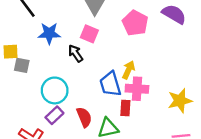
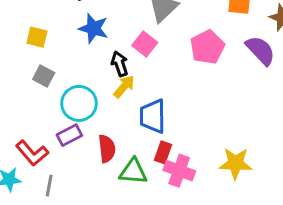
gray square: (22, 65) -> (44, 76), moved
yellow arrow: (128, 70) -> (124, 87), moved
pink cross: (137, 89) -> (179, 171), moved

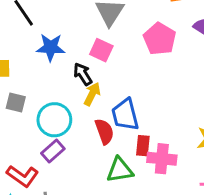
red semicircle: (107, 149) -> (104, 131), moved

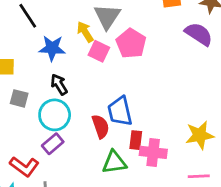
pink pentagon: (160, 39) -> (131, 43), moved
black arrow: (83, 74) -> (59, 84), moved
yellow arrow: (92, 94) -> (85, 32), moved, turned -60

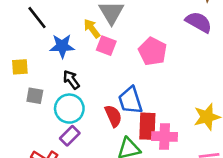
pink pentagon: (131, 43) -> (153, 51), moved
red rectangle: (136, 140) -> (147, 126), size x1.5

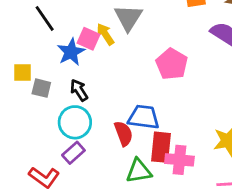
blue star: (62, 46) -> (71, 52), turned -30
pink square: (106, 46) -> (88, 39), moved
gray square: (35, 96) -> (41, 88), moved
blue trapezoid: (130, 100) -> (144, 117), turned 112

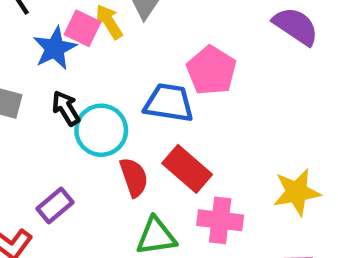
blue trapezoid: (144, 117) -> (169, 103), moved
cyan circle: (75, 122) -> (101, 130), moved
red rectangle: (161, 147) -> (187, 169), moved, turned -56

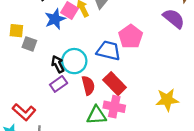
black arrow: (66, 108) -> (58, 64), moved
purple rectangle: (55, 205) -> (59, 84), moved
pink cross: (220, 220) -> (114, 107), moved

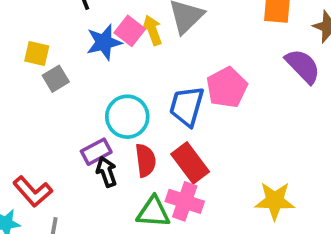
gray square: (29, 44) -> (56, 79), turned 32
blue trapezoid: (108, 51) -> (187, 106), turned -95
black arrow: (58, 64) -> (107, 172), moved

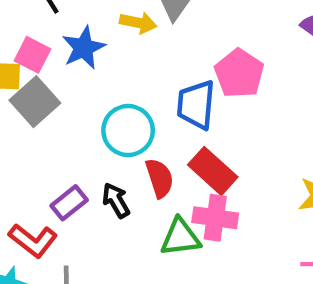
yellow arrow: (152, 30) -> (138, 23), turned 132
pink square: (130, 31) -> (33, 55), moved
gray square: (56, 79) -> (35, 102), size x1.5
purple rectangle: (96, 152) -> (69, 203), moved

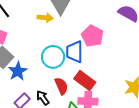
blue star: (84, 48) -> (18, 71), moved
cyan circle: (128, 130) -> (53, 57), moved

